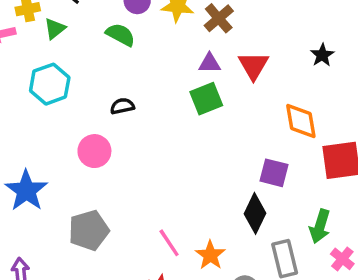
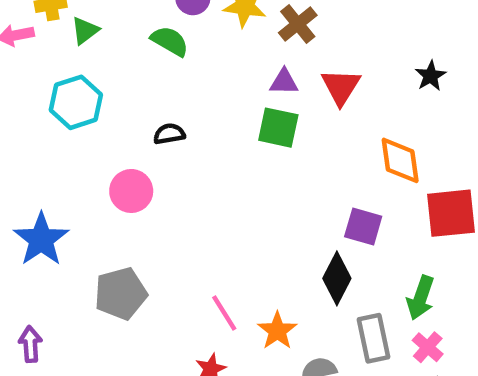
green square: (206, 99) -> (278, 128), turned 32
pink cross: (342, 259) -> (428, 347), moved

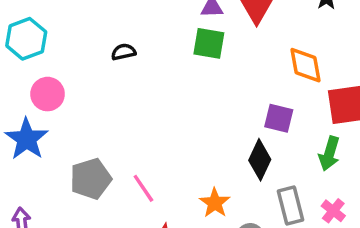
cyan hexagon: (76, 102) -> (26, 39), moved
pink circle: (131, 191) -> (48, 94), moved
green arrow: (421, 298) -> (329, 153), moved
pink line: (224, 313) -> (143, 188), moved

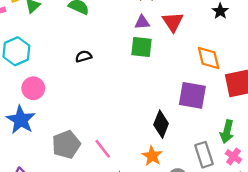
purple square: (279, 118) -> (192, 95), size x1.4
green arrow: (329, 153) -> (227, 132), moved
black diamond: (260, 160) -> (161, 124), moved

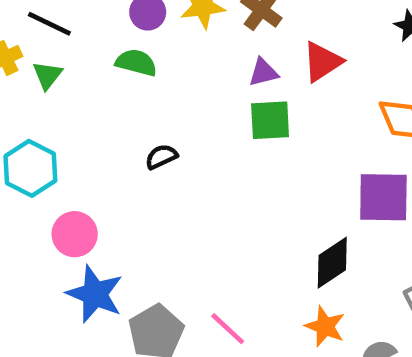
red triangle: (173, 22) -> (322, 62), turned 40
blue star: (21, 120) -> (95, 294), moved
black diamond: (161, 124) -> (332, 263), turned 44

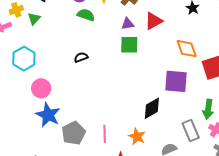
green semicircle: (136, 63) -> (86, 15), moved
orange star: (325, 326) -> (137, 136), moved
pink line: (228, 329) -> (105, 134), turned 42

